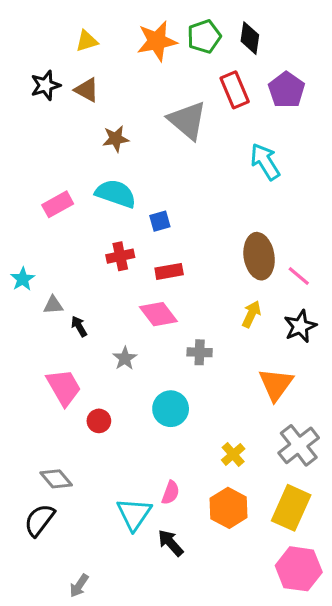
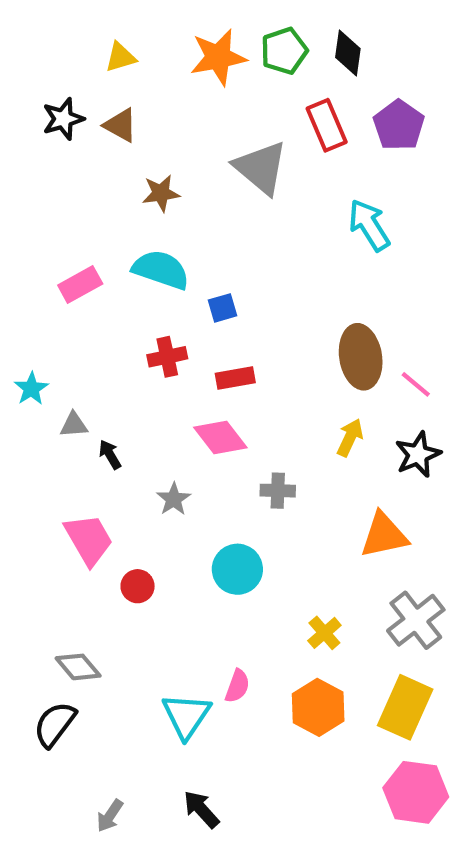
orange triangle: (276, 384) -> (384, 535), turned 42
black arrow: (171, 543) -> (201, 809), moved

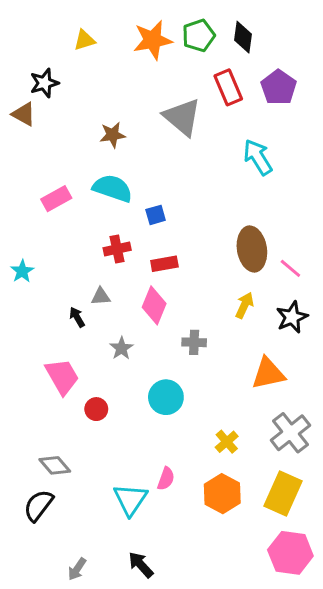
brown triangle: (121, 125) -> (24, 114), moved
gray triangle: (74, 425) -> (101, 296), moved
pink diamond: (220, 438) -> (154, 305), turned 60

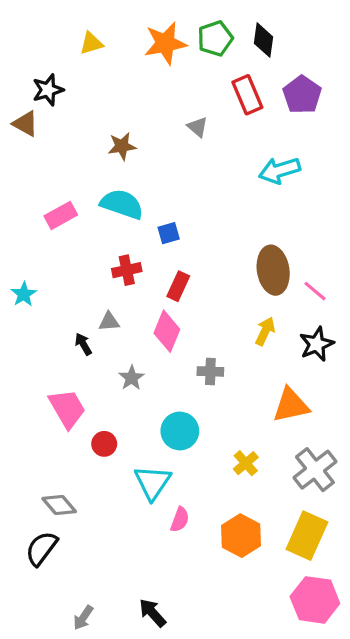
gray triangle: (182, 117) -> (198, 127), size x0.5
cyan arrow: (258, 157) -> (280, 170), turned -75
red rectangle: (164, 264) -> (178, 286), turned -55
yellow cross: (227, 442) -> (246, 463), moved
cyan triangle: (130, 499) -> (152, 482), moved

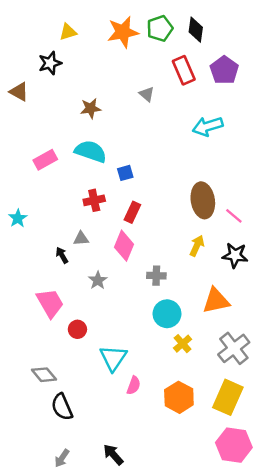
black star: (48, 90) -> (50, 63), moved
black star: (317, 344) -> (235, 255), turned 30
cyan circle: (180, 431) -> (167, 314), moved
black semicircle: (41, 548) -> (62, 407), moved, turned -60

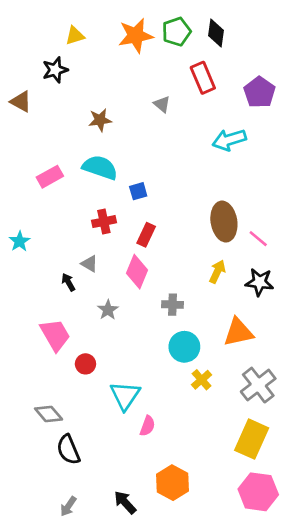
purple pentagon: (224, 70) -> (260, 92), moved
gray triangle: (81, 239) -> (89, 264), turned 35
orange hexagon: (179, 397) -> (173, 483), moved

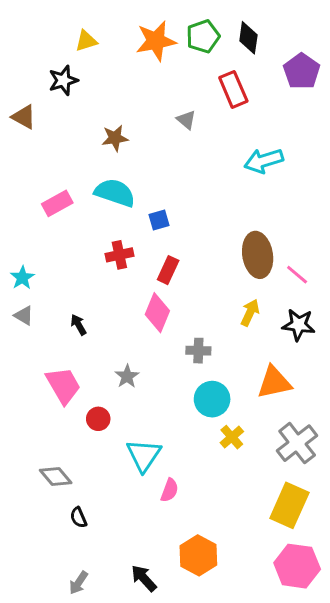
purple pentagon: (260, 92) -> (302, 71), moved
gray triangle: (89, 264) -> (24, 316), moved
gray star: (108, 310) -> (127, 376), moved
black semicircle: (68, 450) -> (78, 517), size x0.6

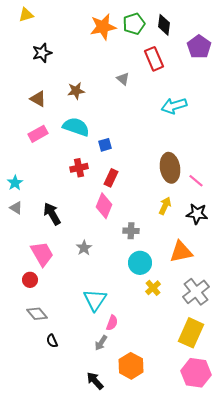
yellow triangle: (86, 41) -> (26, 15), moved
brown triangle: (24, 117) -> (38, 99), moved
black arrow: (78, 325) -> (52, 214), size x1.6
red circle: (98, 419) -> (30, 280), moved
gray arrow: (78, 583) -> (101, 343), moved

